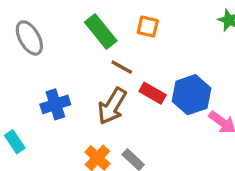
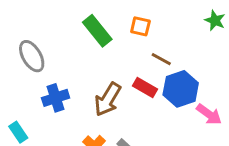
gray ellipse: (29, 38) -> (32, 56), moved
brown line: (122, 67) -> (161, 59), moved

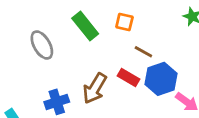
gray ellipse: (32, 56) -> (42, 45), moved
blue cross: (56, 98) -> (57, 102), moved

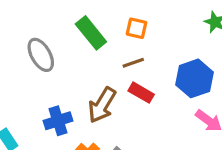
brown line: (143, 52) -> (133, 63), moved, turned -48
blue hexagon: (161, 79) -> (194, 78), moved

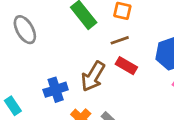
gray ellipse: (41, 55) -> (25, 30), moved

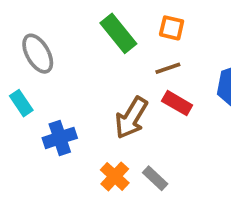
blue cross: (56, 90) -> (60, 138), moved
cyan rectangle: (13, 106) -> (21, 103), moved

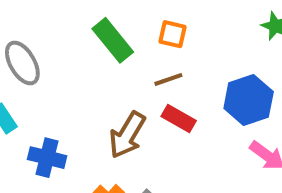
blue cross: (60, 138) -> (47, 158), turned 32

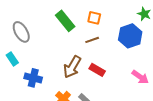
blue hexagon: (249, 100) -> (130, 36), moved
red rectangle: (179, 119) -> (97, 70), moved

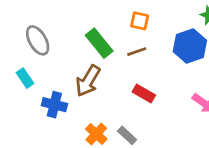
green rectangle: (65, 21) -> (99, 43), moved
brown arrow: (72, 67) -> (88, 81), moved

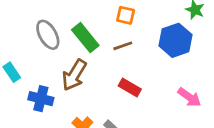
gray ellipse: (38, 40) -> (48, 35), moved

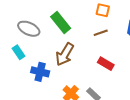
gray ellipse: (48, 35) -> (29, 29), moved, turned -35
green rectangle: (85, 38) -> (61, 23), moved

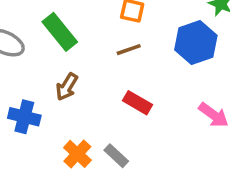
brown arrow: (65, 54) -> (67, 87), size x0.7

